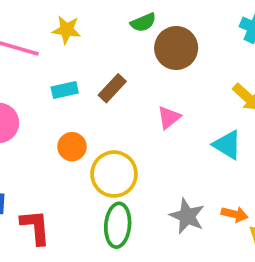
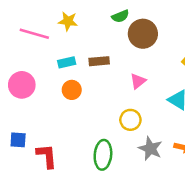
brown rectangle: (112, 88) -> (99, 61), turned 42
orange circle: (72, 147) -> (72, 90), moved
yellow circle: (114, 174) -> (130, 120), moved, size x0.7

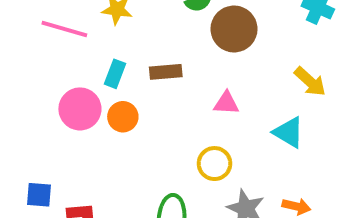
cyan rectangle: (67, 62) -> (115, 74), turned -56
pink triangle: (138, 81) -> (226, 103), turned 42
pink circle: (22, 85) -> (80, 109), moved

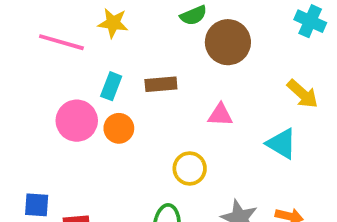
yellow circle: (214, 164) -> (190, 168), moved

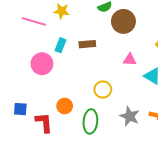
pink triangle: (220, 115) -> (130, 60), moved
orange circle: (119, 128) -> (65, 106), moved

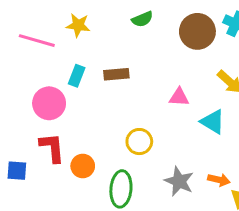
brown circle: (123, 21) -> (197, 31), moved
red L-shape: (44, 122) -> (52, 148), moved

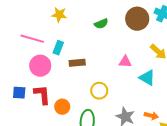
green semicircle: (142, 19) -> (101, 24), moved
pink line: (37, 41) -> (32, 39), moved
brown rectangle: (116, 74) -> (77, 63), moved
blue square: (17, 171) -> (19, 93), moved

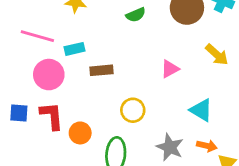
cyan rectangle: (58, 48) -> (74, 49), turned 56
pink triangle: (125, 62) -> (170, 69), turned -32
cyan triangle: (147, 78) -> (201, 110), moved

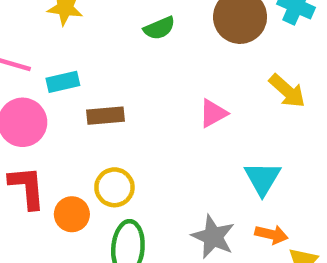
yellow circle: (133, 110) -> (114, 187), moved
cyan triangle: (201, 110) -> (262, 178), turned 30

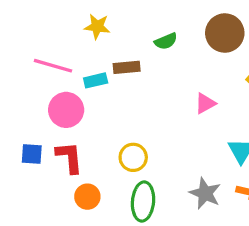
brown rectangle: (105, 116) -> (127, 67), moved
orange circle: (72, 214) -> (87, 197), moved

